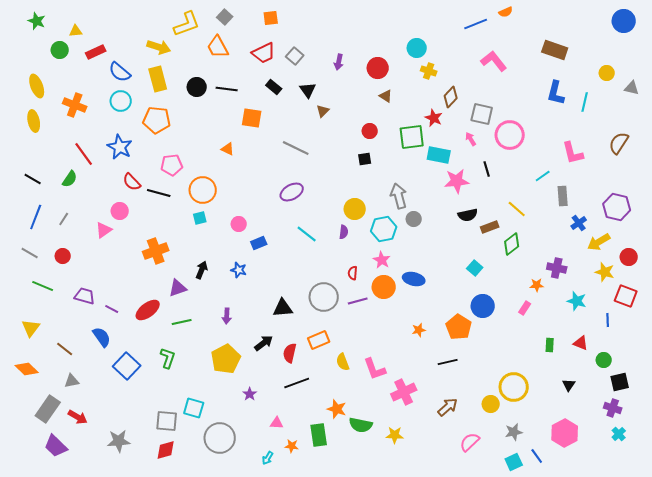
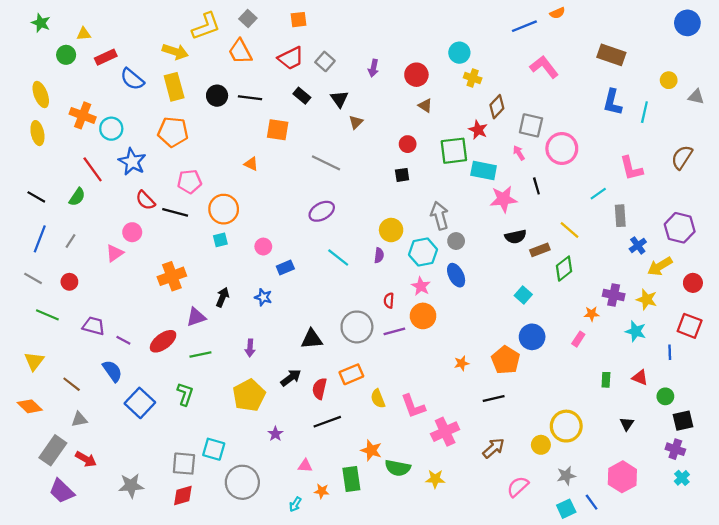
cyan circle: (121, 101) -> (111, 129), moved
yellow star: (605, 272) -> (647, 299), moved
blue ellipse: (414, 279) -> (456, 275), moved, turned 50

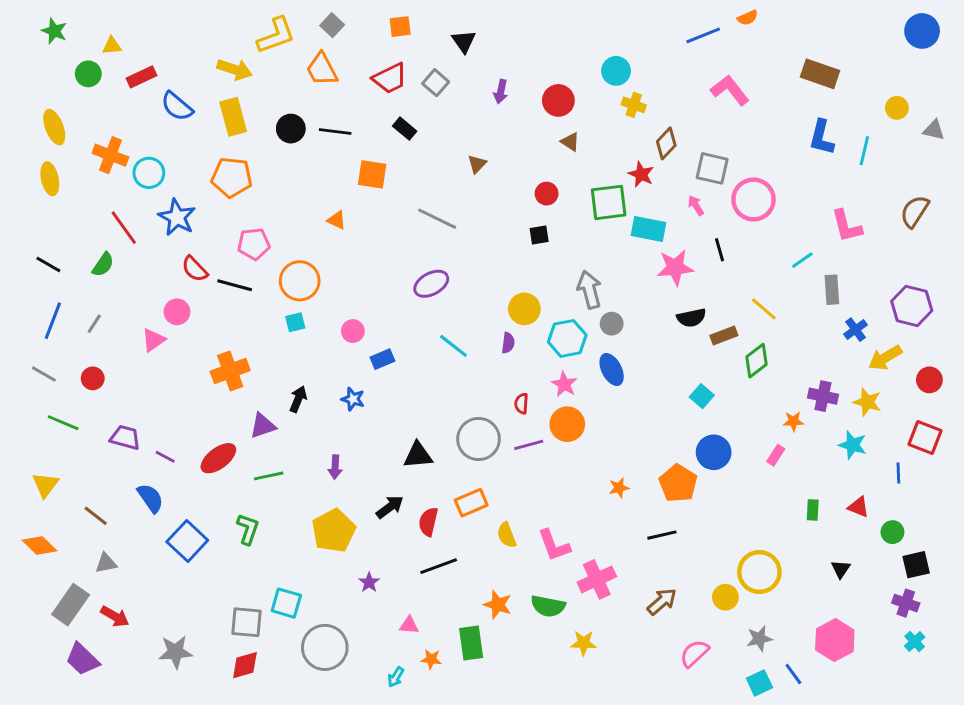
black triangle: (339, 99) -> (464, 41), moved
green semicircle: (398, 468) -> (548, 606), moved

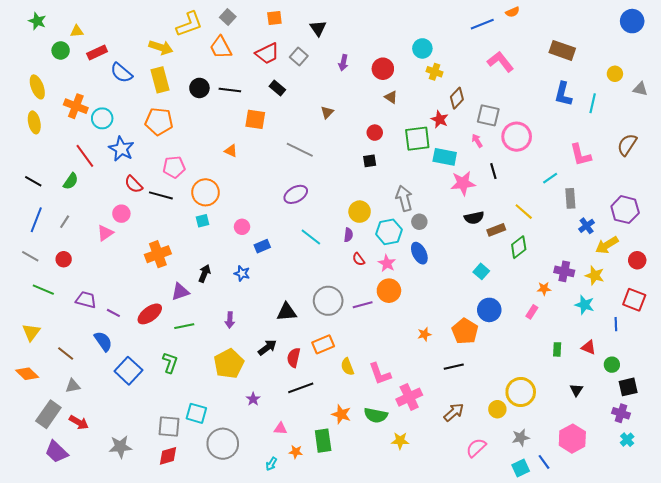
red semicircle: (521, 404) -> (359, 259), moved, turned -40

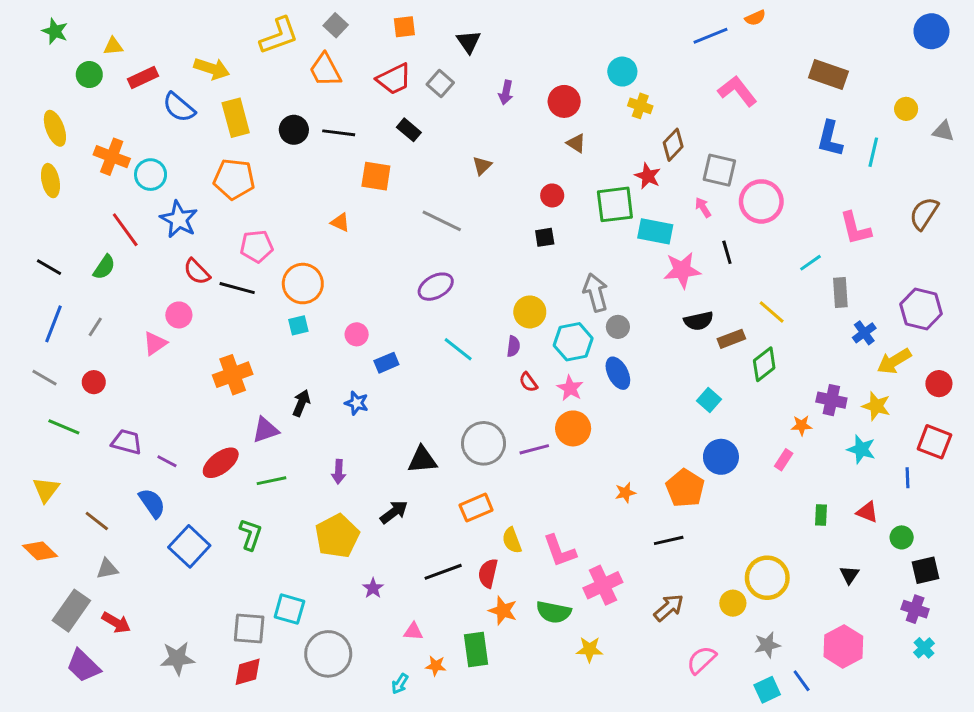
yellow arrow: (161, 47) -> (212, 69), moved
red semicircle: (294, 358) -> (488, 573), moved

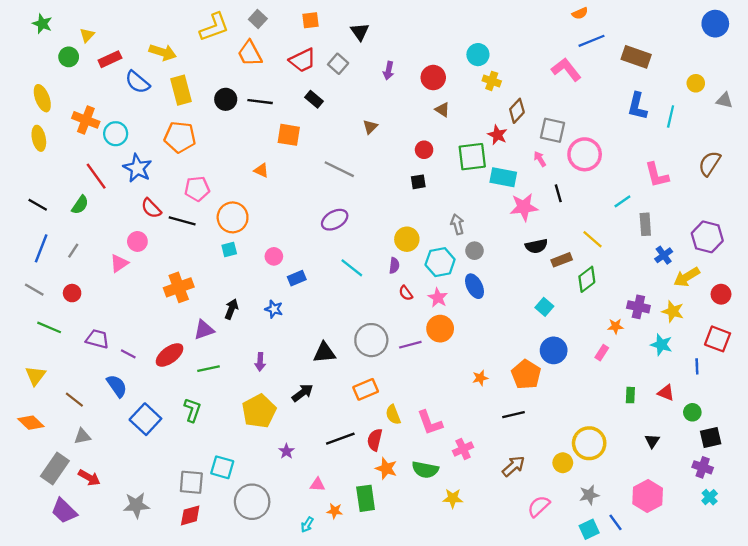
blue line: (710, 36) -> (591, 41), moved
yellow triangle: (113, 46) -> (87, 35), turned -42
gray arrow: (595, 293) -> (457, 224), size x0.7
pink cross: (603, 585) -> (463, 449), size x0.7

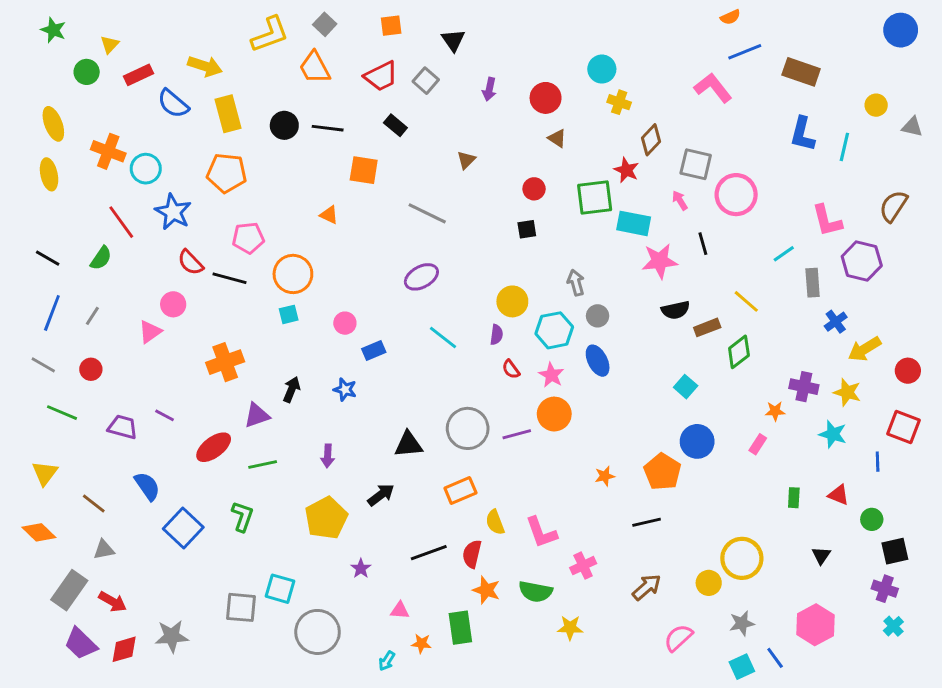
purple hexagon: (707, 237) -> (862, 261), moved
purple line: (128, 354) -> (165, 415), moved
red diamond: (190, 515) -> (124, 649), moved

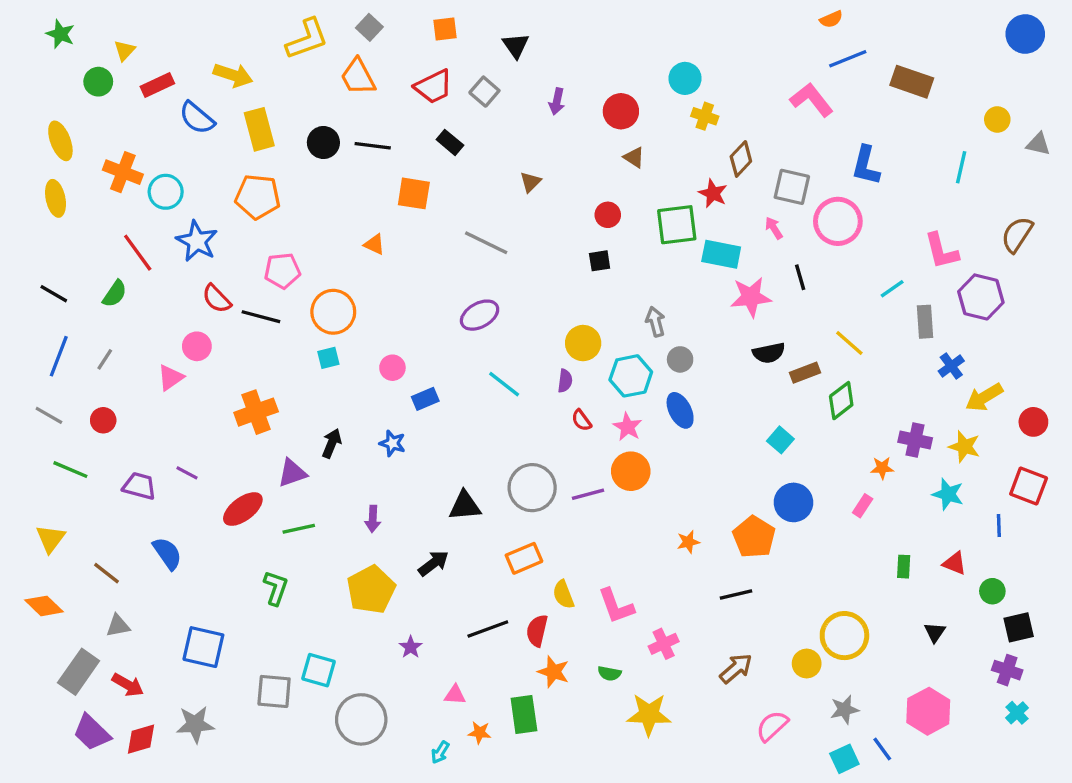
blue L-shape: (802, 134) -> (866, 166), moved
blue square: (183, 528) -> (203, 647), moved, turned -30
green semicircle: (535, 592) -> (609, 673), size x0.6
yellow star: (570, 628) -> (649, 714), size x1.5

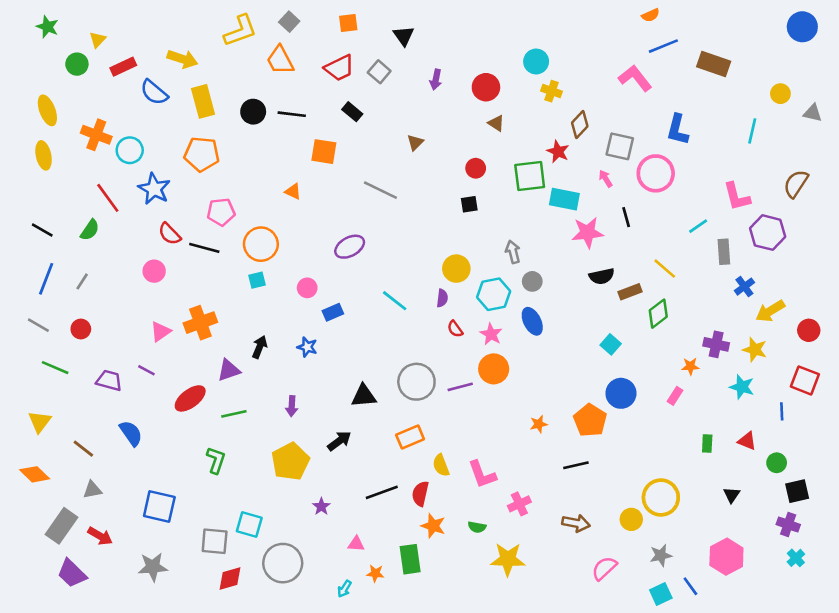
purple ellipse: (480, 315) -> (350, 247), moved
pink triangle: (171, 378) -> (161, 332), moved
brown arrow: (736, 668) -> (576, 523), turned 52
red diamond: (141, 739) -> (230, 579), moved

